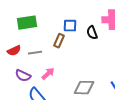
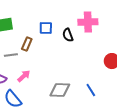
brown rectangle: (59, 41) -> (27, 44), moved

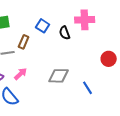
blue square: (46, 28) -> (43, 26), turned 32
gray diamond: (60, 90) -> (59, 76), moved

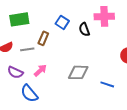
blue line: (88, 88) -> (107, 84), turned -40

